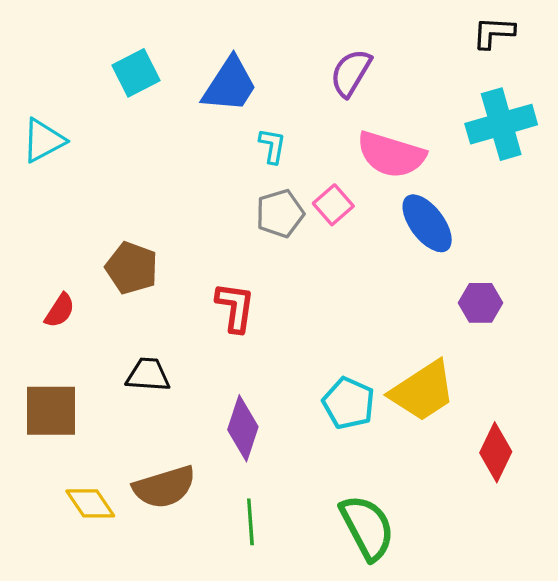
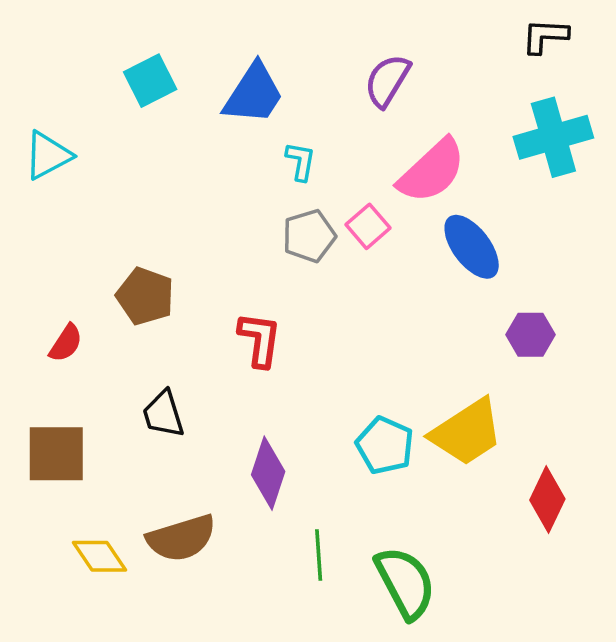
pink semicircle: (391, 155) -> (432, 171), turned -60
black trapezoid: (148, 375) -> (163, 414), turned -111
green line: (250, 522) -> (319, 555), moved

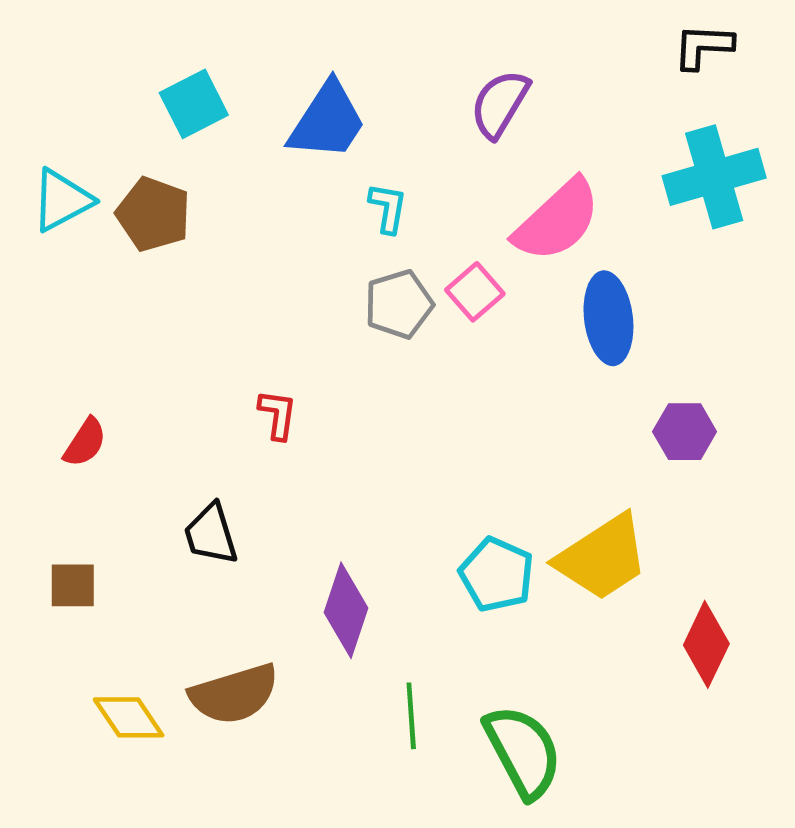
blue ellipse: (472, 247) -> (608, 318), turned 30
brown pentagon: (145, 296) -> (153, 214), moved
red L-shape: (260, 339) -> (278, 415), moved, size x0.7
brown square: (56, 454) -> (73, 585), size x0.6

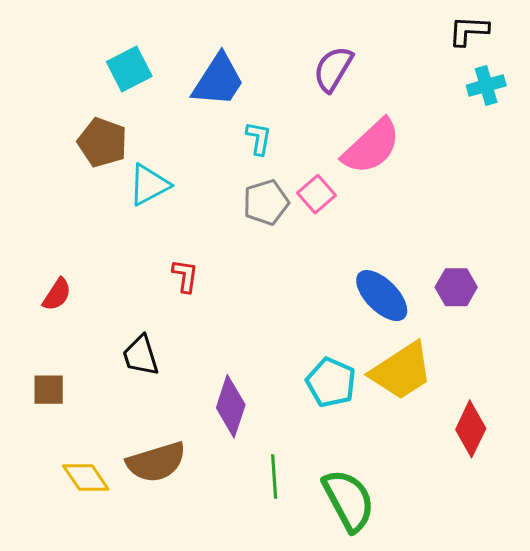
cyan cross: (714, 177) -> (486, 86), moved, size x0.6
cyan triangle: (62, 200) -> (149, 185), moved
blue ellipse: (608, 318) -> (382, 296), moved, turned -38

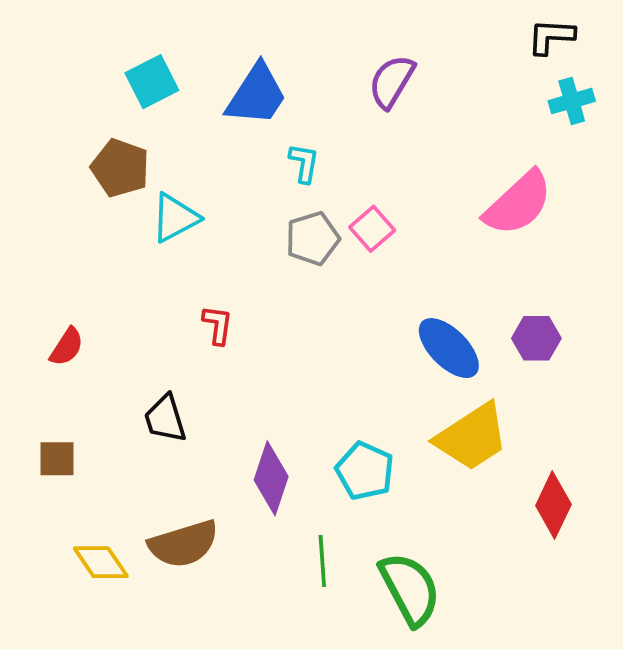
pink semicircle: (371, 147) -> (518, 203), moved
cyan pentagon: (331, 382) -> (365, 471), moved

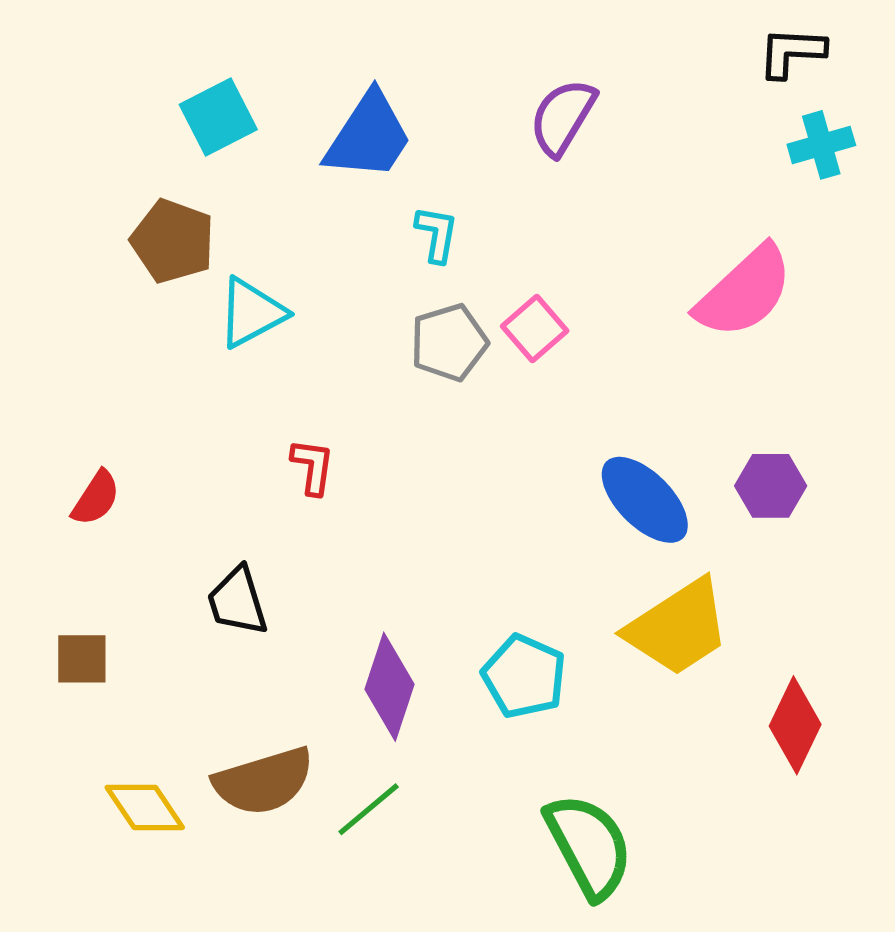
green line: (322, 561) -> (369, 809), moved, turned 54

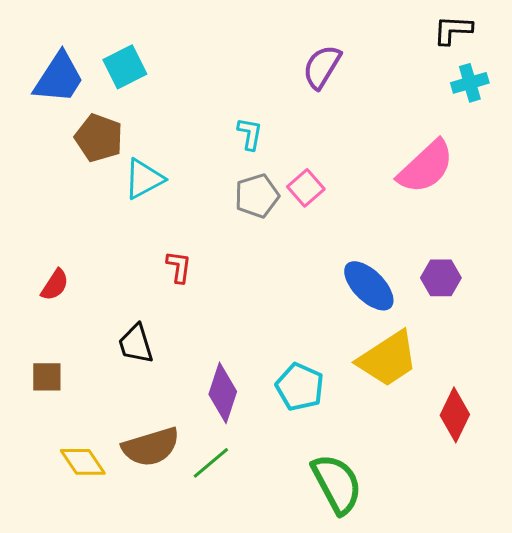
blue trapezoid: (369, 136) -> (59, 78), moved

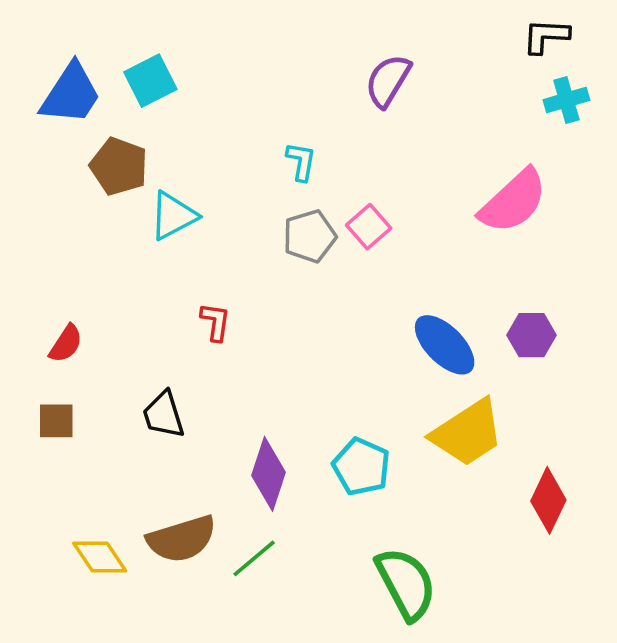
brown square: (47, 377) -> (56, 421), moved

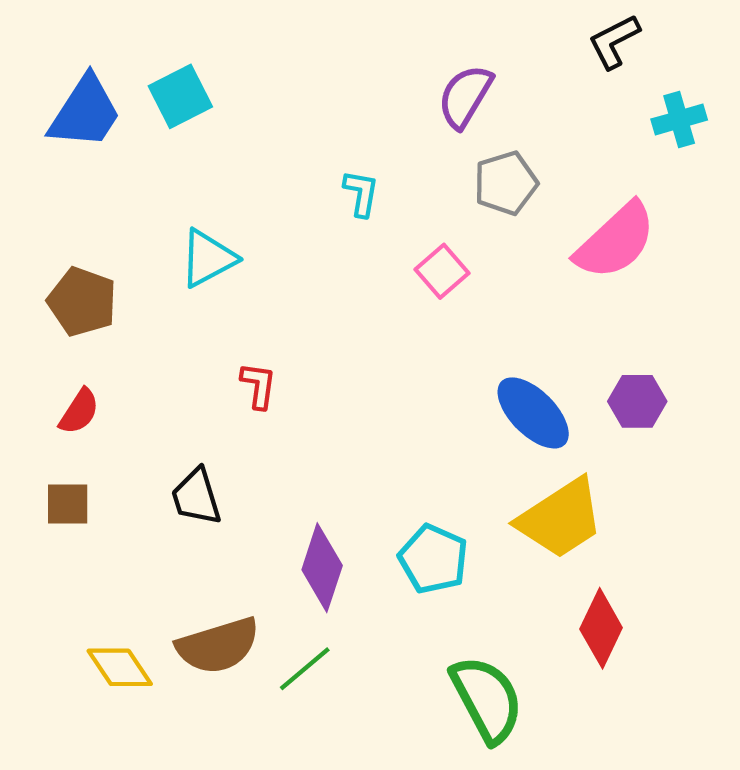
black L-shape: (546, 36) -> (614, 41), moved, turned -30
brown pentagon: (119, 166) -> (82, 302), moved
gray pentagon: (310, 236) -> (506, 183), moved
red diamond: (548, 500) -> (601, 628), moved

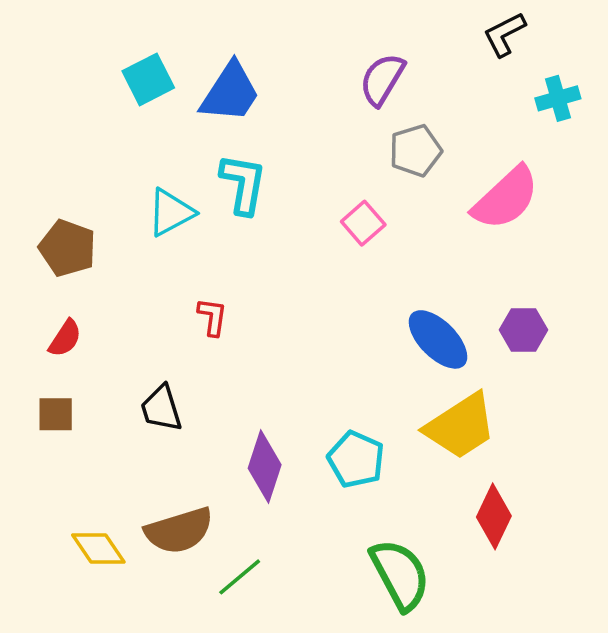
blue trapezoid: (85, 112) -> (230, 92), moved
cyan L-shape: (361, 193) -> (243, 184), moved, size x1.6
green line: (305, 669) -> (240, 577), moved

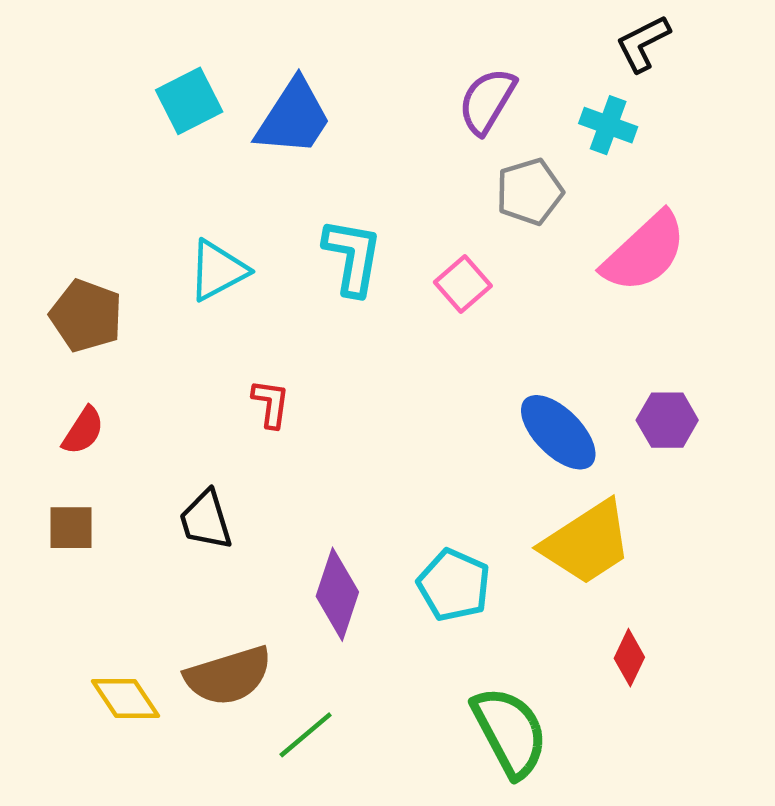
cyan cross: (558, 98) -> (608, 125), moved, turned 36
cyan L-shape: (243, 184) -> (352, 257), moved
red diamond: (494, 516) -> (629, 658), size x0.7

